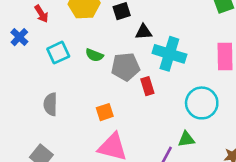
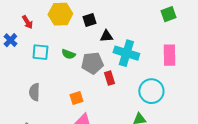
cyan square: (58, 53) -> (40, 52), turned 30

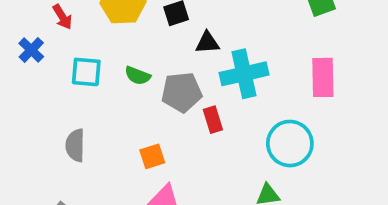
cyan cross: (126, 53) -> (244, 74), turned -30

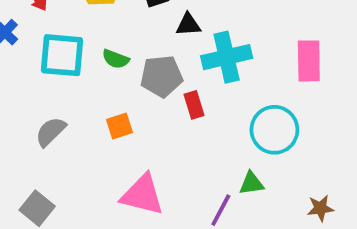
cyan square: (86, 72) -> (62, 55), size x1.4
gray semicircle: (75, 145) -> (51, 132), turned 44
orange square: (152, 156) -> (119, 126), moved

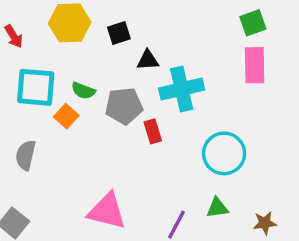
pink rectangle: (309, 61) -> (255, 65), moved
orange square: (119, 126) -> (66, 116), moved, turned -30
gray semicircle: (51, 132) -> (26, 155), turned -32
green triangle: (251, 183) -> (217, 208), moved

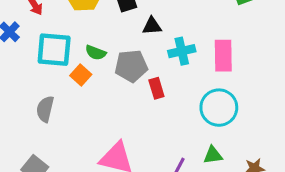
pink rectangle: (255, 65) -> (223, 56), moved
cyan cross: (182, 89) -> (182, 51), size x0.7

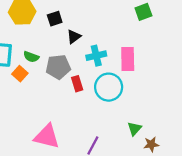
black triangle: (152, 26) -> (74, 37), turned -32
cyan circle: (219, 108) -> (109, 87), moved
green triangle: (213, 155) -> (134, 129), moved, turned -40

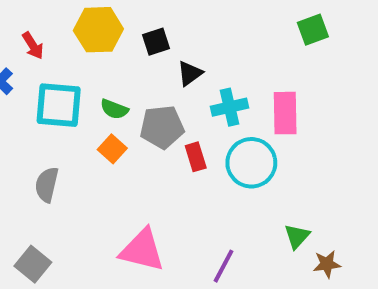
orange square: (20, 74) -> (112, 149), moved

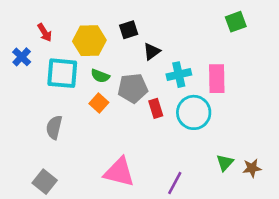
yellow hexagon: (98, 30) -> (89, 41), moved
brown star: (327, 264) -> (252, 168), moved

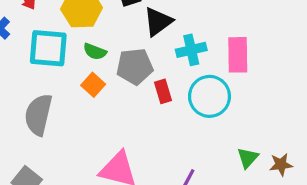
black triangle: (152, 51) -> (158, 22), size x1.4
gray semicircle: (54, 127) -> (38, 115), size x1.4

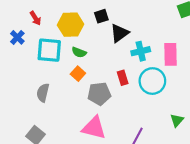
gray pentagon: (135, 66) -> (99, 94), moved
gray semicircle: (38, 115) -> (43, 93), size x0.7

